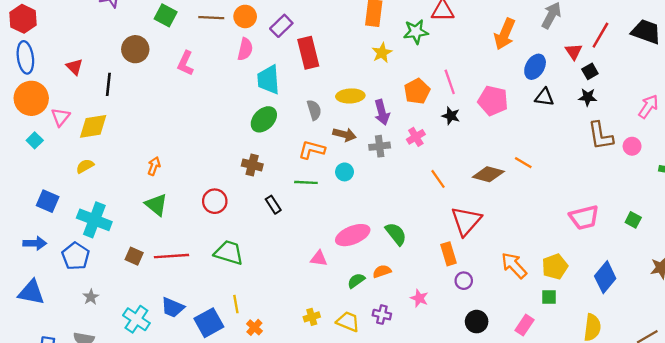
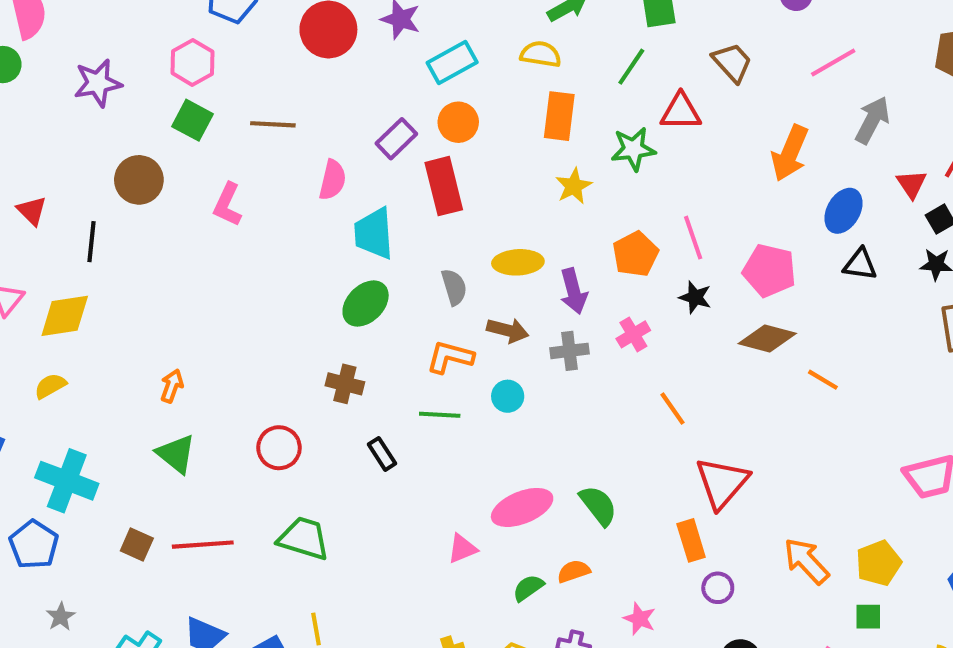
orange circle: (245, 16) -> (458, 122), moved
brown diamond: (488, 174) -> (767, 339), moved
pink triangle: (319, 258) -> (462, 549), turned -30

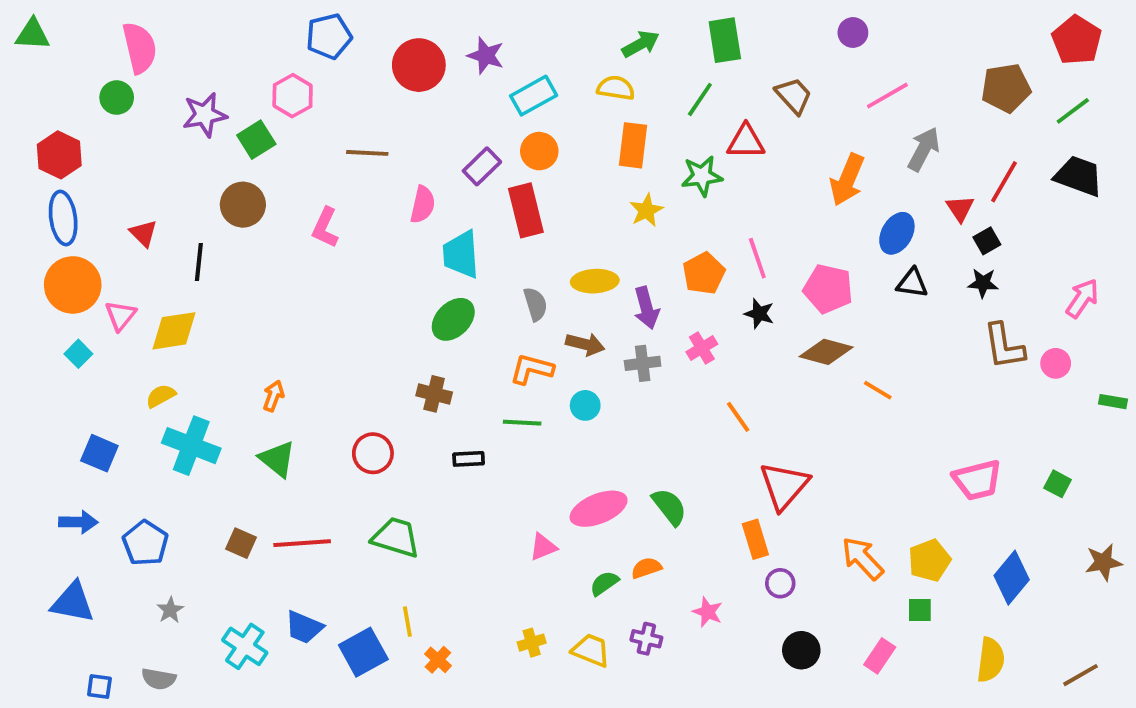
green square: (192, 120) -> (256, 140), moved, turned 30
black rectangle: (382, 454) -> (469, 459), turned -60
cyan cross: (67, 481) -> (191, 446), moved

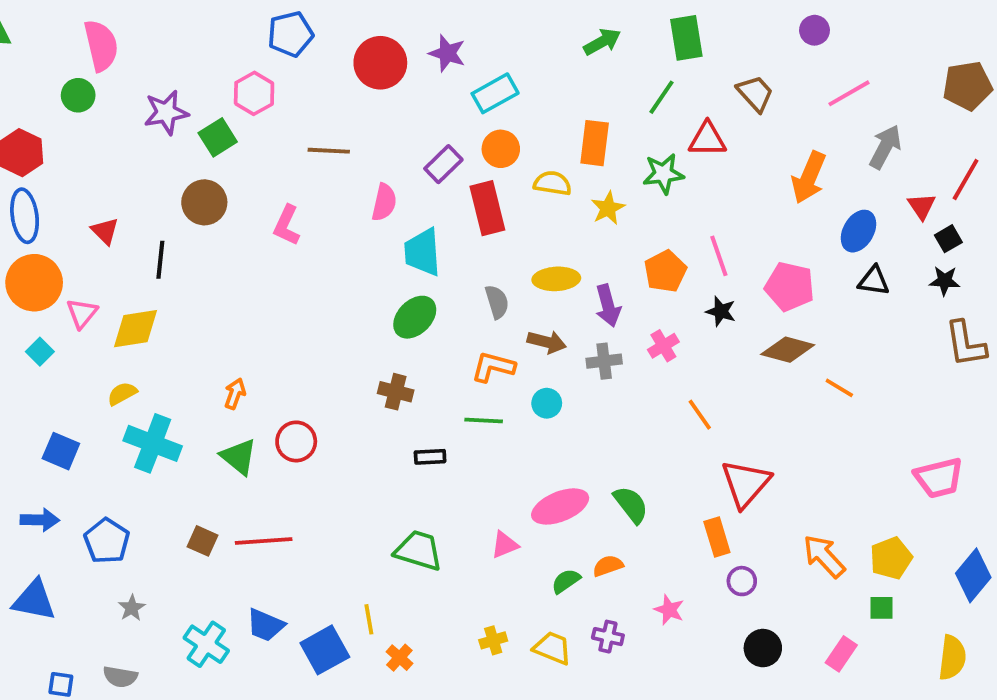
yellow semicircle: (616, 88) -> (552, 183), moved
red circle: (373, 453) -> (296, 441), moved
green trapezoid: (396, 537) -> (419, 550), moved

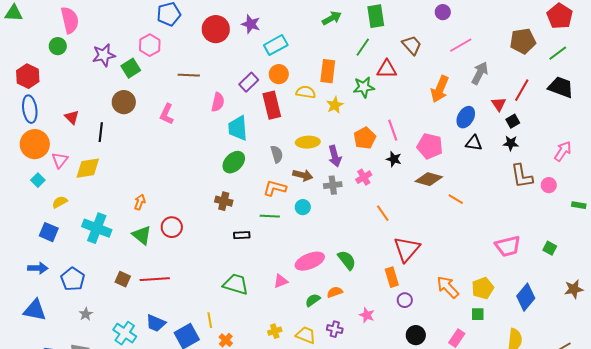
yellow semicircle: (122, 394) -> (60, 202), moved

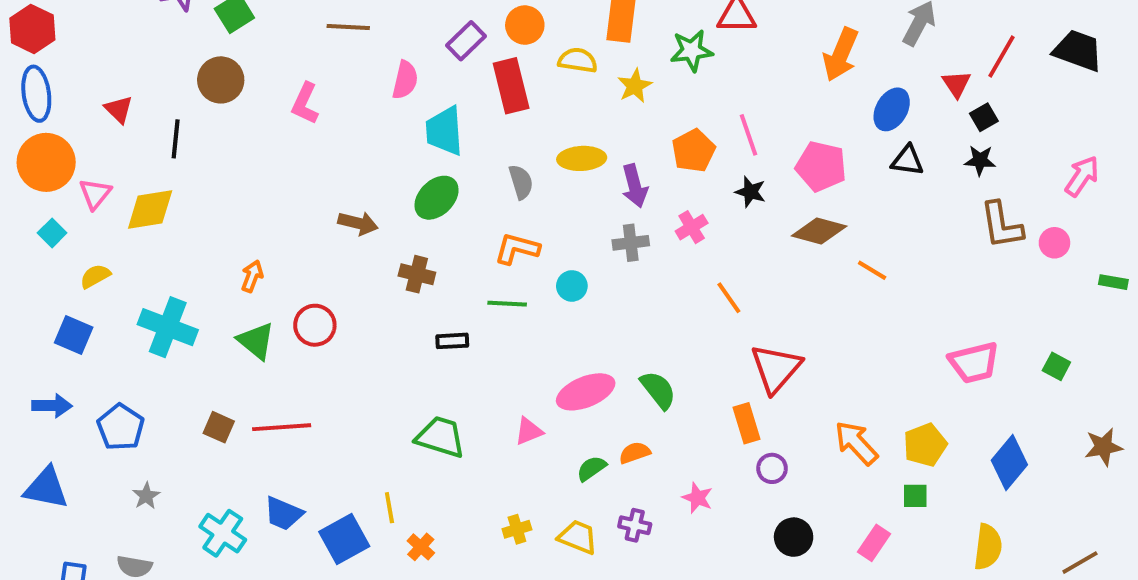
brown arrow: (303, 175) -> (358, 223), moved

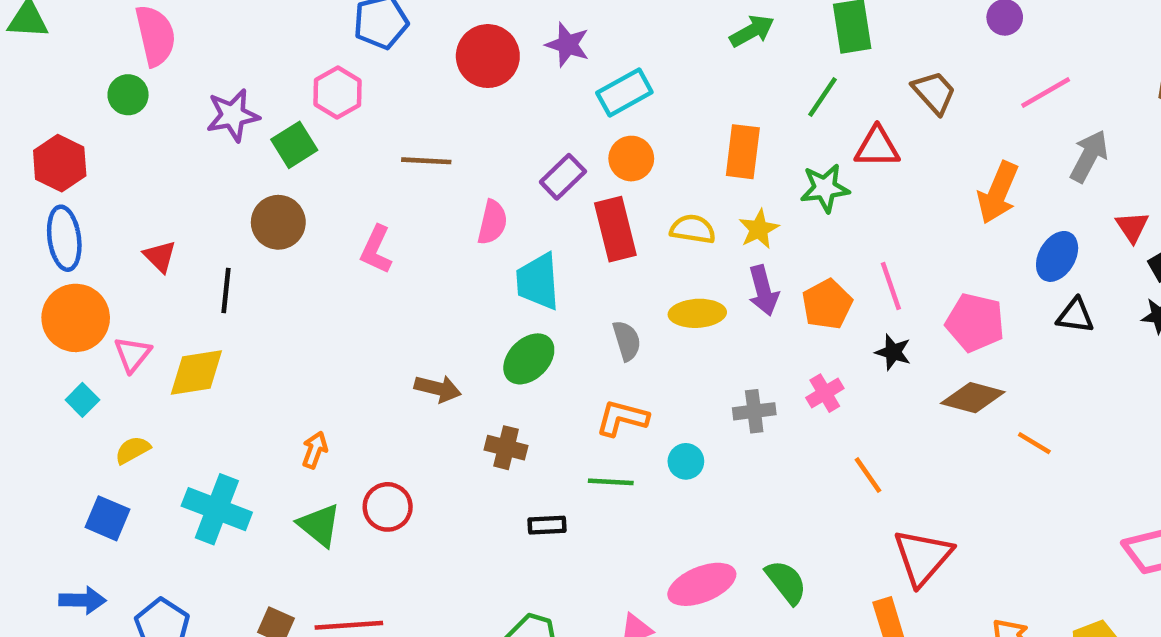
yellow semicircle: (578, 60) -> (693, 229), moved
purple arrow: (635, 186) -> (763, 291), moved

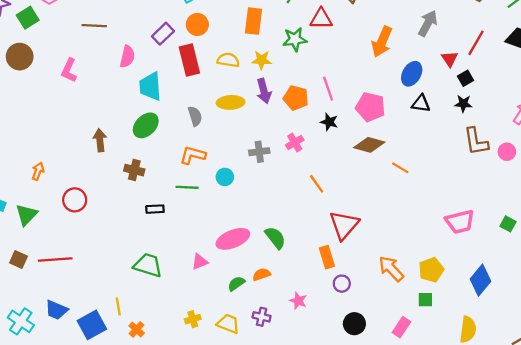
yellow star: (759, 229) -> (262, 60), turned 30
orange pentagon: (827, 304) -> (296, 98), turned -30
brown arrow: (438, 388) -> (100, 140), turned -110
green triangle: (319, 525) -> (27, 215), moved, turned 35

